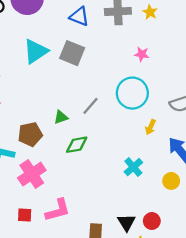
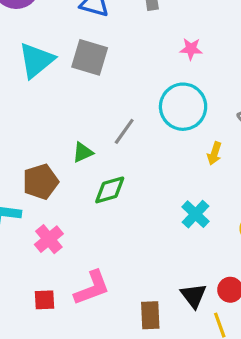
pink cross: (32, 174) -> (49, 239), size x0.7

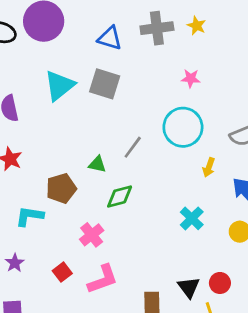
green triangle: (83, 152) -> (97, 164), turned 36
pink cross: (49, 239) -> (92, 235), moved
red square: (45, 300) -> (62, 272), moved, turned -36

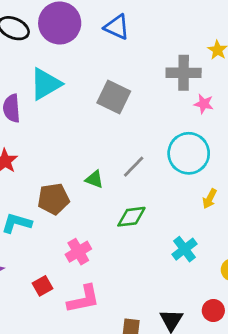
gray cross: (157, 28) -> (184, 73), moved
blue triangle: (110, 38) -> (117, 27), moved
cyan triangle: (59, 86) -> (46, 84), moved
green diamond: (120, 197) -> (131, 217), moved
red circle: (220, 283) -> (213, 311), moved

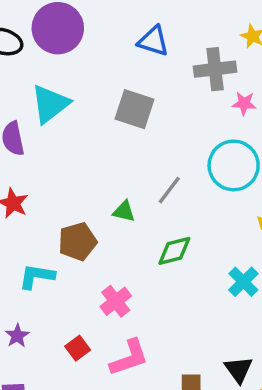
blue triangle: (117, 27) -> (153, 41), moved

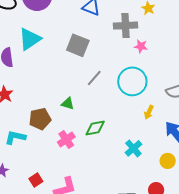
gray line: (169, 190) -> (94, 78), moved
pink cross: (116, 301) -> (66, 140), moved

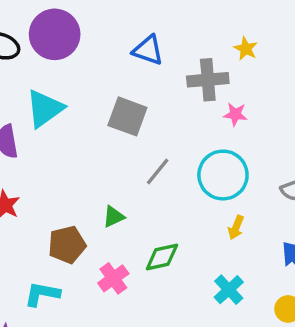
green triangle: (68, 103) -> (114, 217), turned -40
yellow arrow: (149, 112) -> (236, 228), moved
cyan L-shape: (15, 137) -> (42, 294), moved

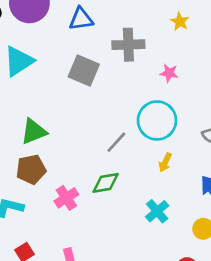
blue triangle: (148, 50) -> (81, 19), moved, turned -30
gray cross: (208, 80) -> (128, 45), moved
gray line: (158, 171) -> (116, 142), moved
green triangle: (114, 217) -> (34, 132), moved, size x1.5

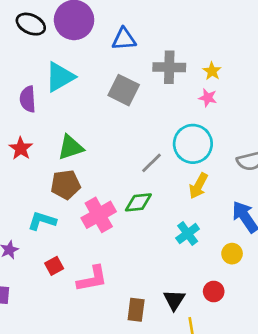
yellow star: (180, 22) -> (212, 71), moved
yellow arrow: (165, 162) -> (198, 186), size x1.4
pink cross: (66, 198) -> (99, 215), size x1.4

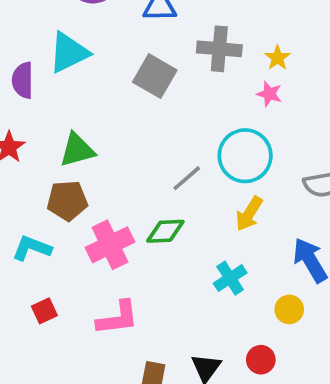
pink L-shape: (92, 279) -> (118, 318), moved

